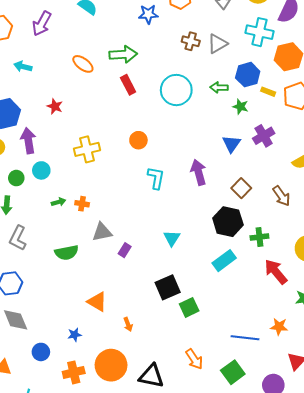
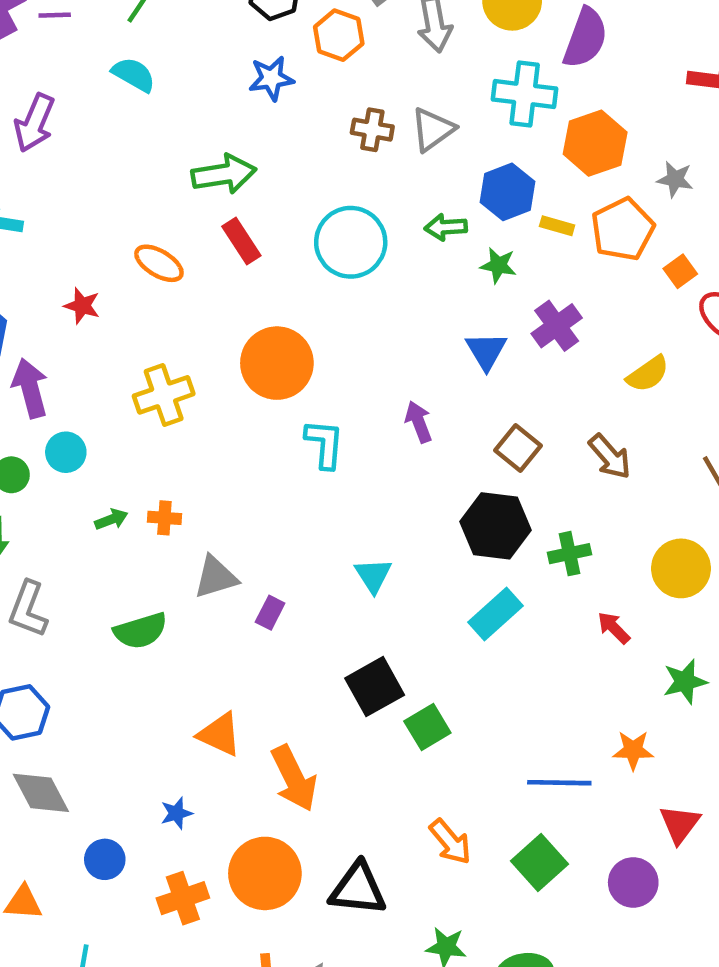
orange ellipse: (83, 64) -> (159, 263), moved
orange circle: (138, 140) -> (277, 363), size x1.8
purple arrow: (198, 172) -> (419, 422), size x0.7
red arrow: (276, 272) -> (614, 628), size x0.6
orange arrow: (128, 324) -> (294, 778), size x2.0

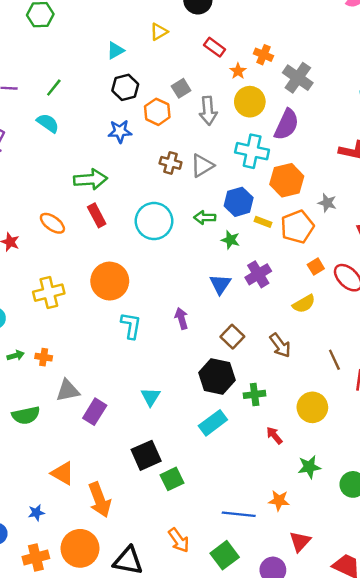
orange square: (680, 271) -> (316, 267), moved
purple rectangle: (270, 613) -> (95, 412), size x1.5

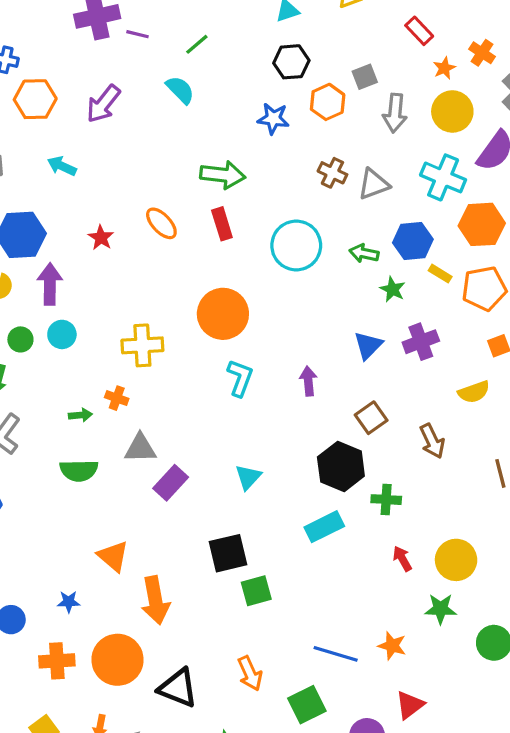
yellow cross: (49, 293) -> (142, 345), moved
green arrow: (16, 355) -> (80, 415), moved
yellow circle: (312, 407) -> (456, 560), moved

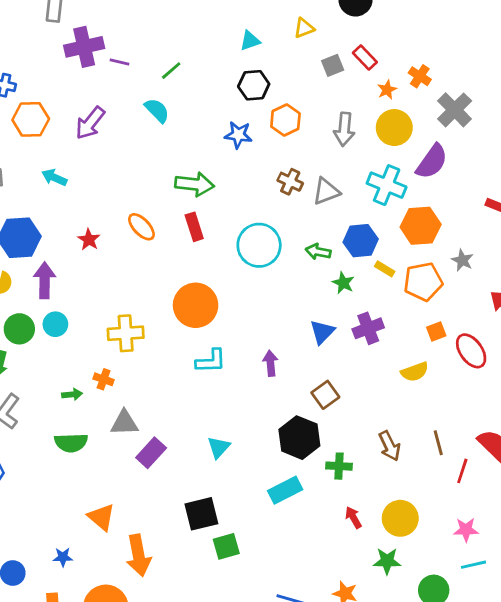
gray square: (365, 77) -> (333, 65), moved
green circle: (20, 339) -> (19, 329), size x1.4
cyan L-shape: (240, 378) -> (211, 361), turned 68
brown arrow: (432, 441) -> (390, 446), moved

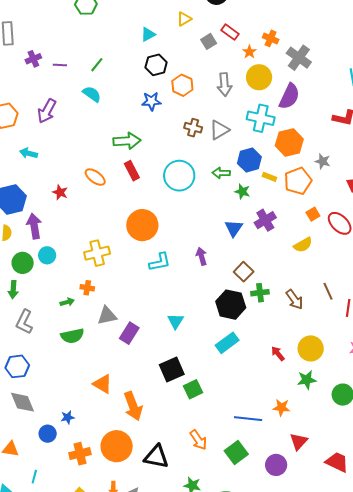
purple cross: (84, 47) -> (33, 59), size x0.6
green cross: (339, 466) -> (260, 293), moved
blue star: (63, 557) -> (68, 417), moved

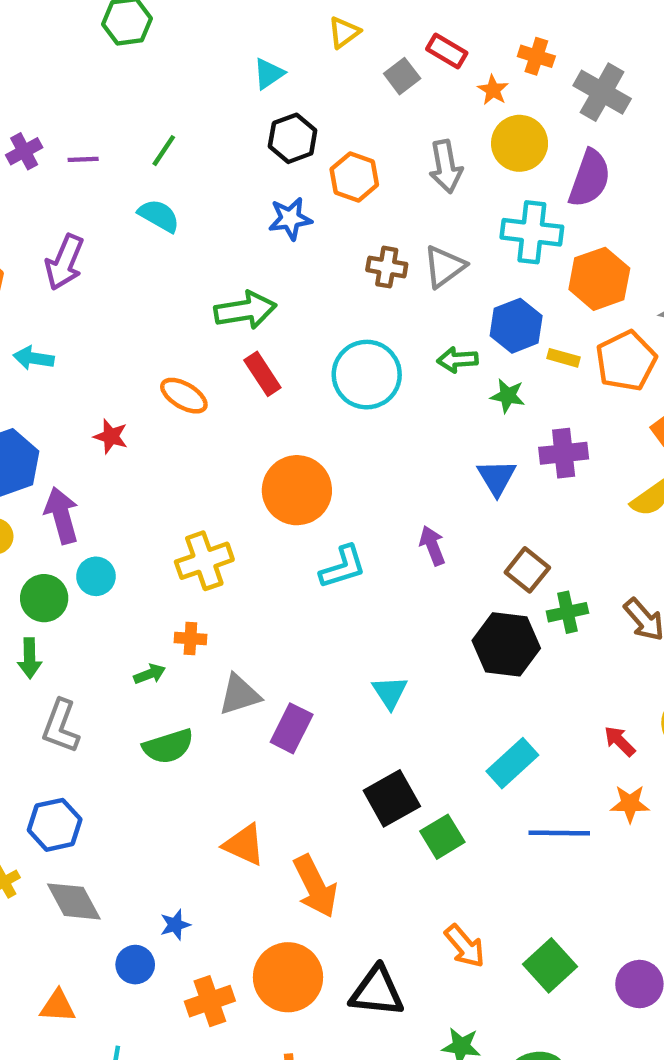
purple cross: (265, 220) -> (564, 453), turned 30
cyan rectangle: (227, 343) -> (512, 763), moved
orange star: (281, 407) -> (630, 804), moved
blue line: (248, 419) -> (559, 833), moved

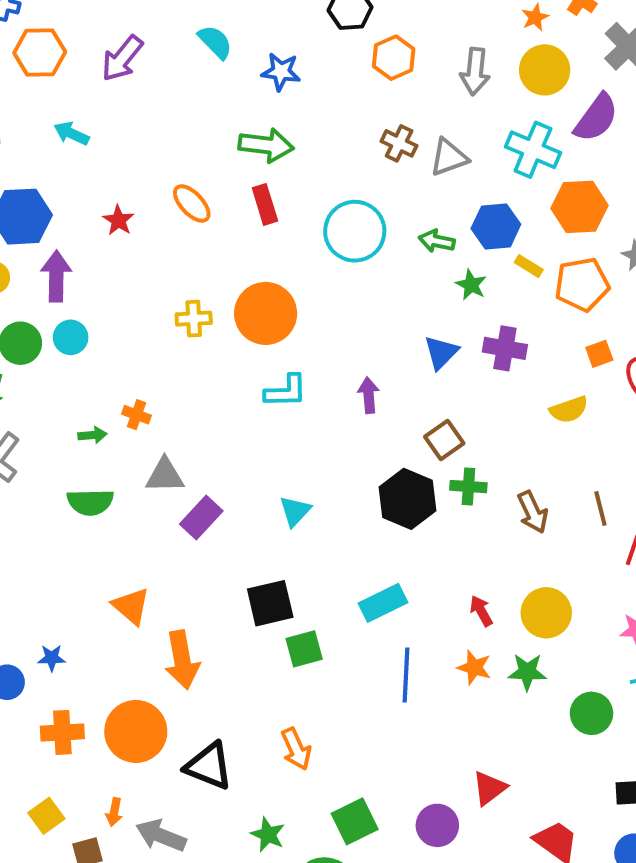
blue star: (290, 219) -> (281, 72), moved
yellow cross: (204, 561) -> (194, 319), moved, size x0.7
blue line: (559, 833) -> (406, 675), turned 76
green square: (550, 965) -> (355, 821), moved

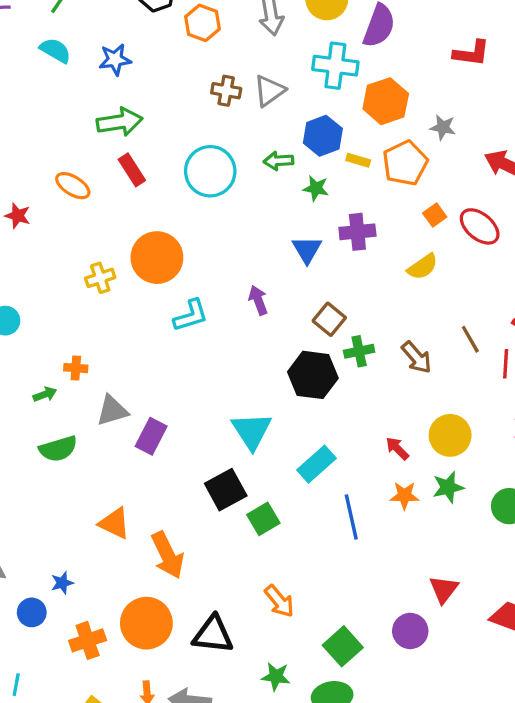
cyan triangle: (295, 511) -> (252, 431), moved, size x1.5

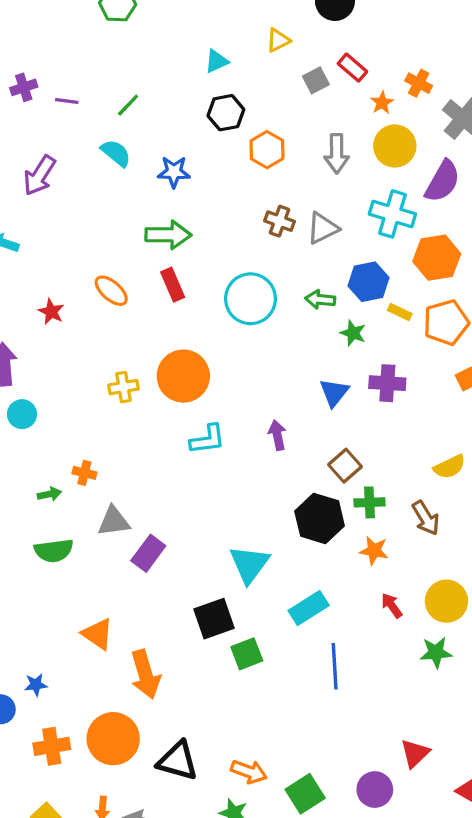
yellow semicircle: (423, 267) -> (450, 467), moved
orange star: (404, 496) -> (374, 551), moved
orange arrow: (279, 601) -> (249, 772), moved, turned -40

